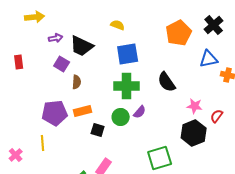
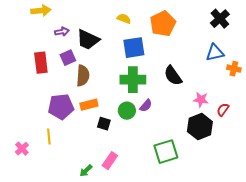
orange pentagon: (179, 33) -> (163, 24), moved
red rectangle: (19, 62) -> (41, 63), moved, size x1.5
purple square: (62, 64) -> (68, 58), turned 35
brown semicircle: (77, 82) -> (83, 76), size x1.5

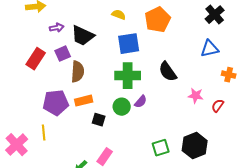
red rectangle: (41, 63) -> (36, 59), turned 40
orange cross: (234, 69) -> (229, 75), moved
black hexagon: (200, 127) -> (195, 146), moved
pink cross: (22, 149) -> (17, 145), size x1.6
green square: (166, 152) -> (161, 148), size x0.7

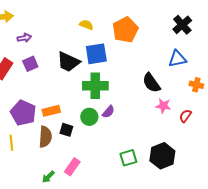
black trapezoid: (83, 36) -> (68, 62), moved
brown semicircle: (78, 72) -> (45, 137), moved
black semicircle: (168, 72) -> (151, 83), moved
purple pentagon: (56, 103) -> (23, 113), turned 30

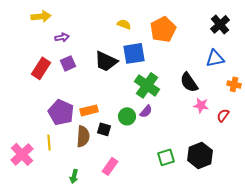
green cross: (95, 86) -> (147, 85), moved, turned 35
green arrow: (48, 177) -> (74, 176), moved, turned -32

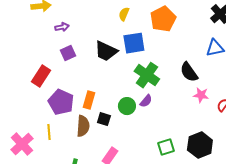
yellow semicircle: (124, 24) -> (124, 14), turned -88
red rectangle: (41, 68) -> (41, 76), moved
orange rectangle: (89, 110) -> (89, 100), turned -60

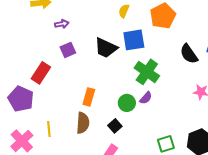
black semicircle: (189, 72) -> (189, 54), moved
purple pentagon: (61, 102) -> (21, 99), moved
black square: (104, 119) -> (115, 126), moved, turned 32

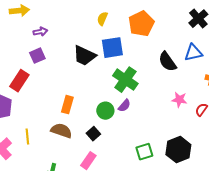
purple square: (68, 50) -> (37, 56), moved
brown semicircle: (83, 123) -> (61, 131), turned -75

